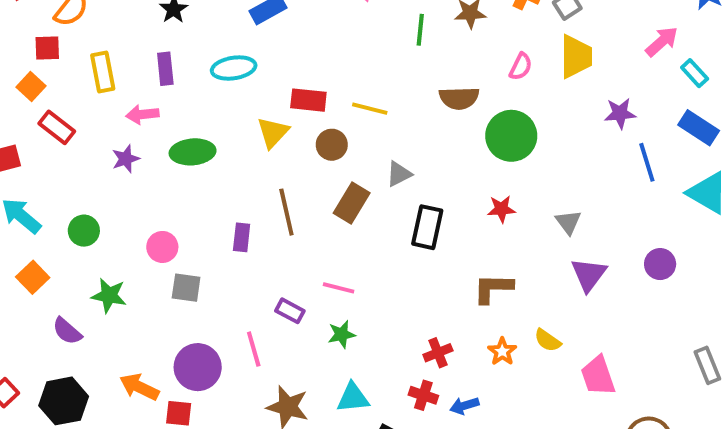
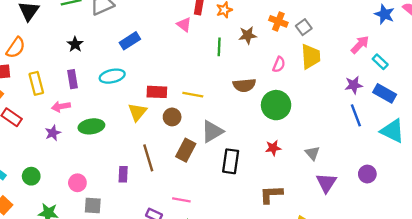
purple star: (620, 113) -> (354, 85), moved
gray triangle: (399, 174) -> (212, 131), size x1.5

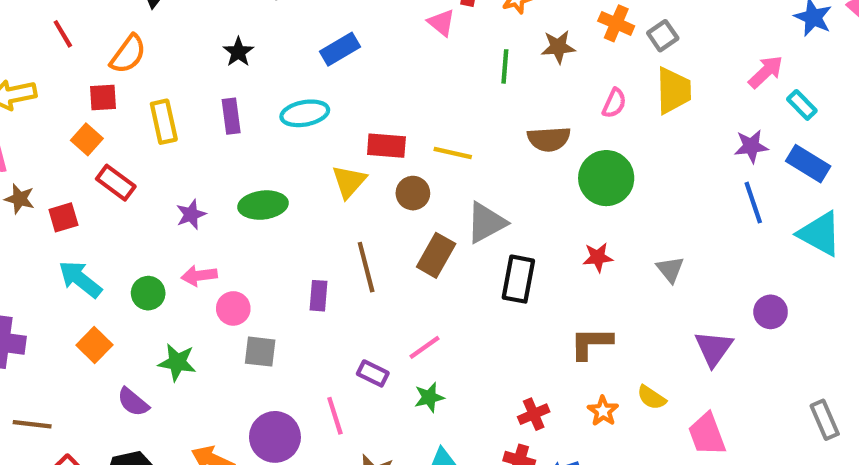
pink arrow: (61, 107) -> (199, 276), moved
purple triangle: (326, 183) -> (714, 348), moved
pink line: (181, 200) -> (425, 347), turned -48

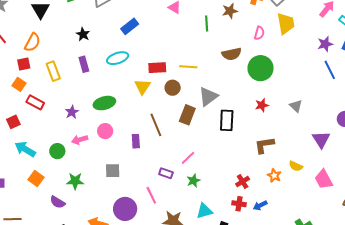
pink circle: (233, 308) -> (105, 131), moved

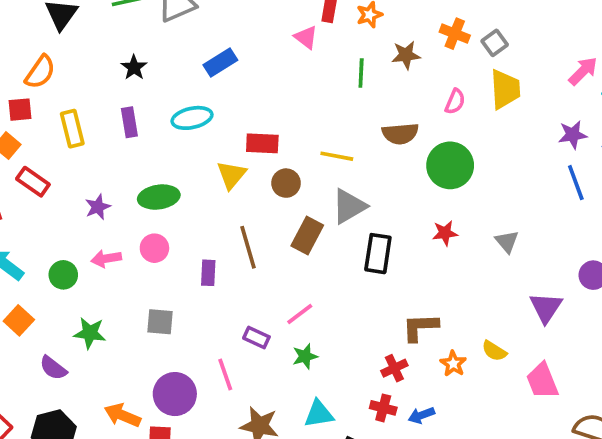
yellow line: (188, 67) -> (337, 156), moved
brown L-shape: (264, 145) -> (420, 327), moved

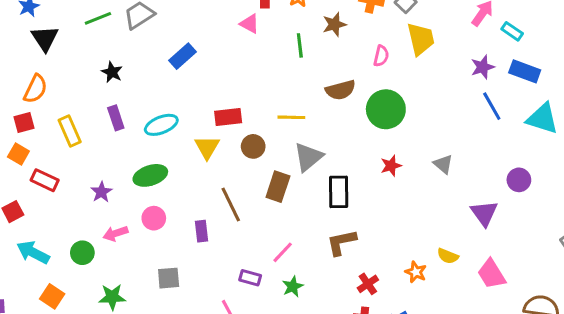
cyan ellipse: (192, 118) -> (161, 125), moved
brown L-shape: (420, 327) -> (341, 242), moved

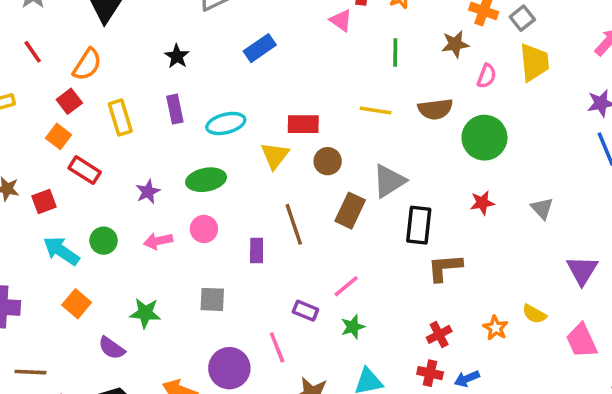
brown star: (334, 24) -> (455, 44), moved
yellow line: (291, 117) -> (376, 110), moved
red square: (24, 123) -> (69, 101), turned -30
brown L-shape: (341, 242) -> (445, 268), moved
green circle: (82, 253) -> (104, 241), moved

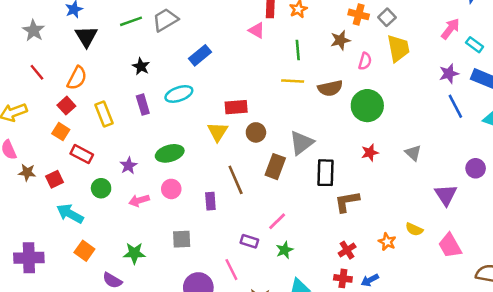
yellow line: (376, 110) -> (293, 81), moved
cyan ellipse: (226, 123) -> (179, 94), moved
green circle: (104, 241) -> (101, 188), moved

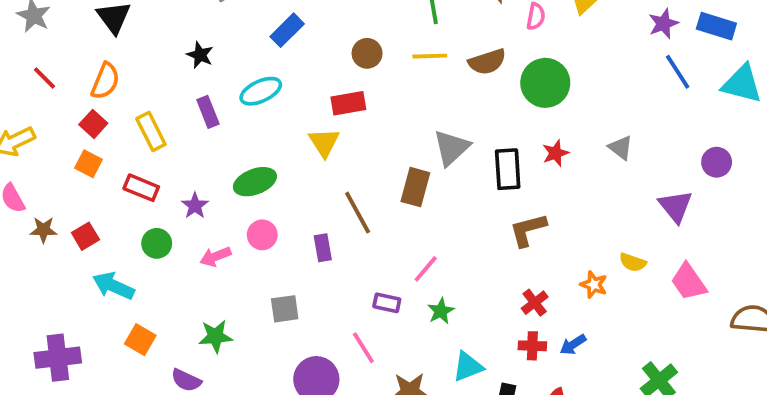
brown circle: (256, 132) -> (367, 53), moved
red rectangle: (82, 154) -> (141, 188), moved
black rectangle: (325, 173) -> (508, 169), moved

